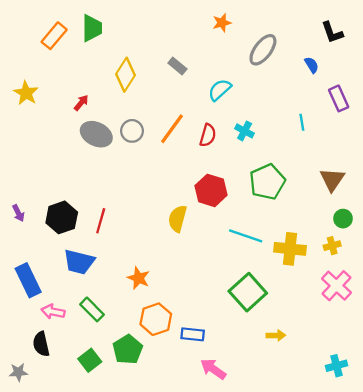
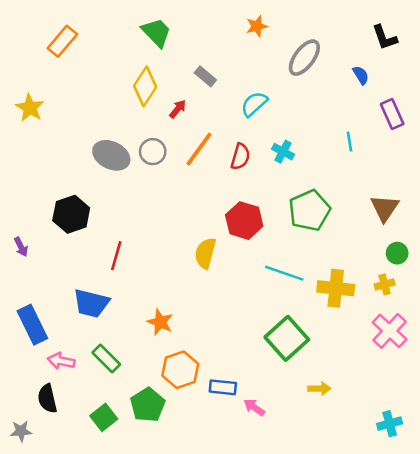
green trapezoid: (92, 28) -> (156, 33), moved, turned -44
red arrow: (81, 103) -> (178, 109), moved
black hexagon: (62, 217) -> (71, 214), moved
pink arrow: (213, 369) -> (254, 407), moved, size x0.7

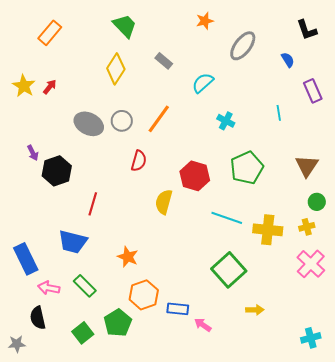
red arrow: (178, 109) -> (50, 87), moved
red semicircle: (240, 157) -> (139, 161), moved
purple arrow: (21, 247) -> (33, 153), moved

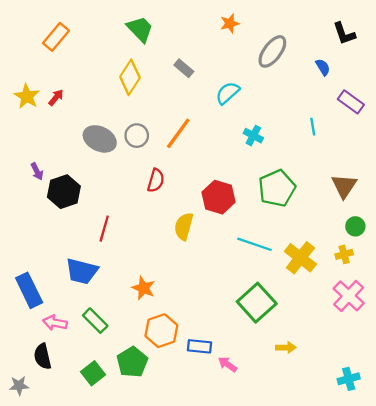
purple rectangle: (313, 91) -> (351, 102), turned -30
yellow cross: (268, 230) -> (300, 258), turned 32

